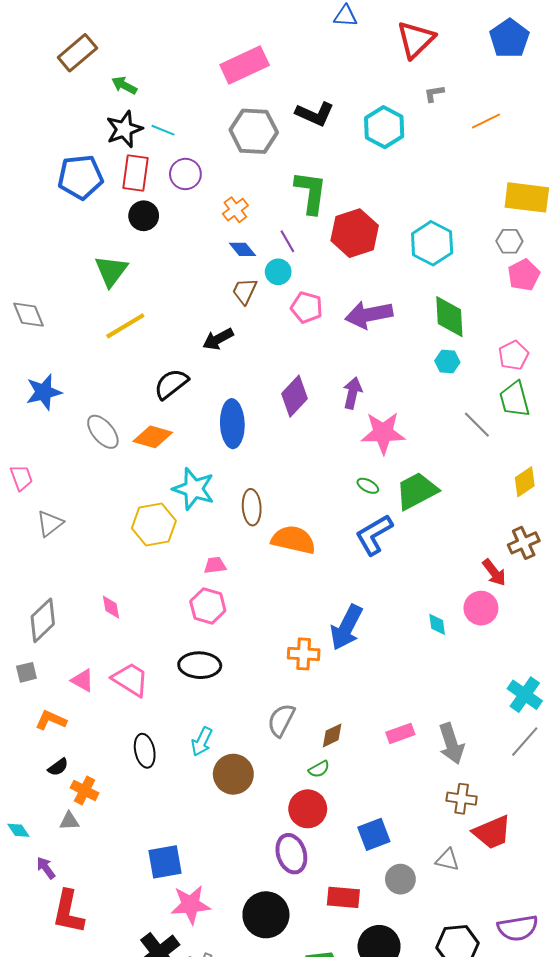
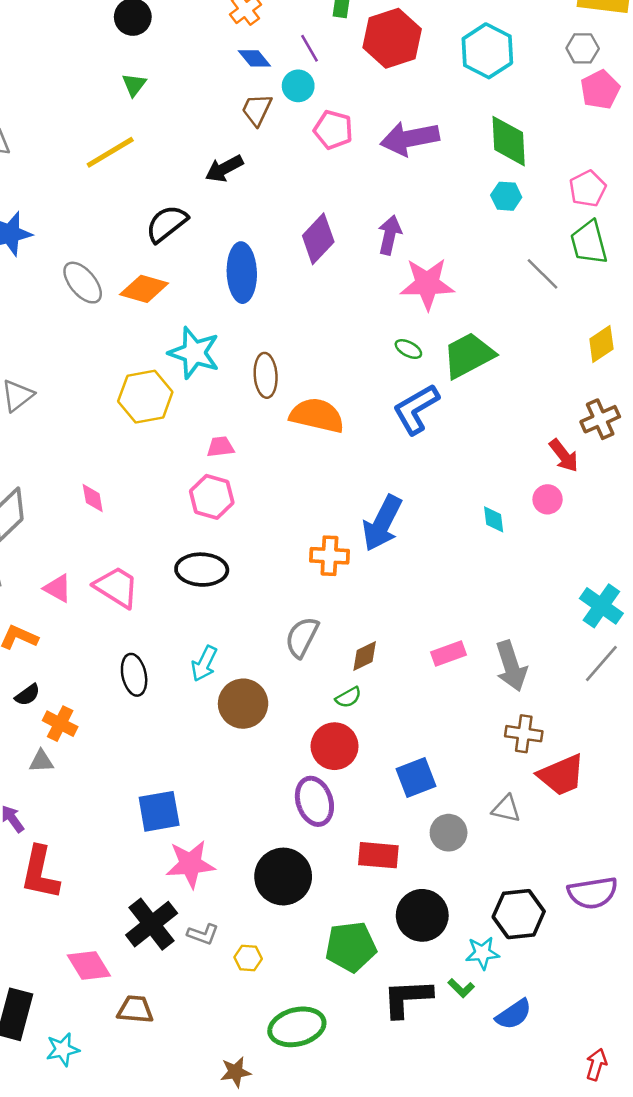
green triangle: (111, 271) -> (134, 85), moved, size x0.6
pink circle: (481, 608) -> (548, 499), size x0.7

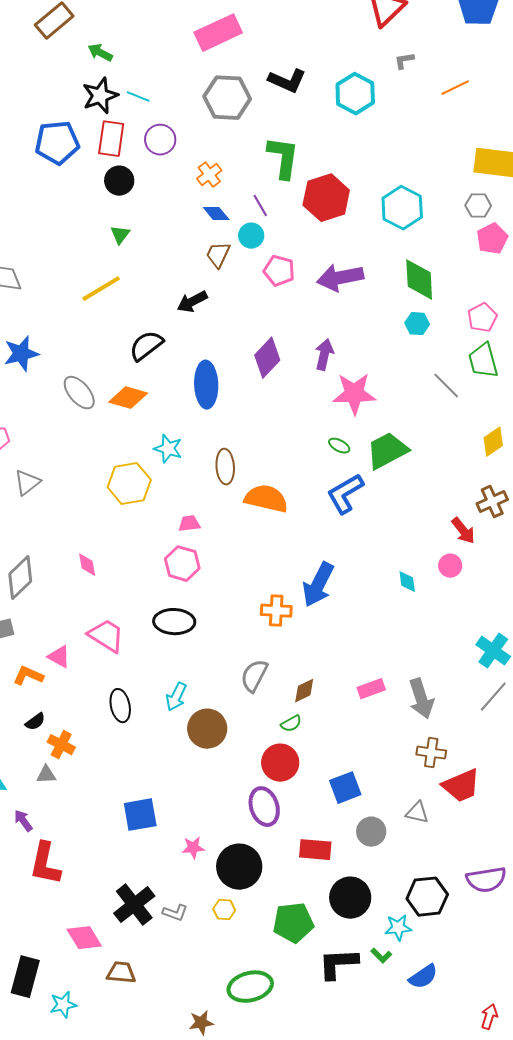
cyan star: (194, 353) -> (168, 449), size x0.7
pink triangle: (58, 588) -> (59, 657), moved
pink star: (190, 864) -> (193, 848), moved, size x0.6
yellow hexagon: (248, 958) -> (224, 910), moved

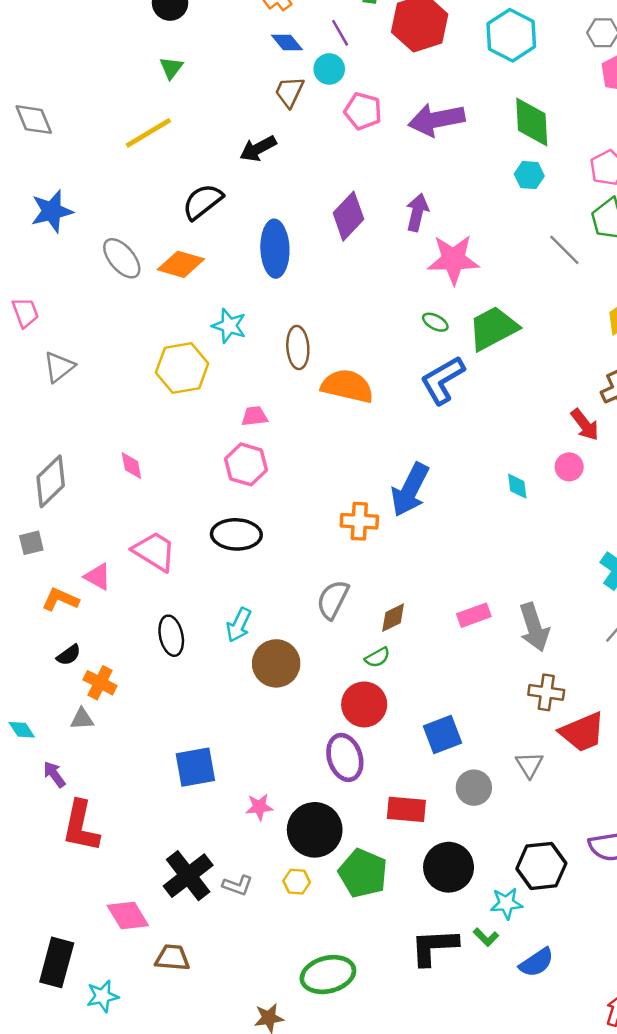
gray triangle: (417, 813) -> (529, 765), turned 45
green pentagon: (293, 923) -> (363, 873), moved, turned 30

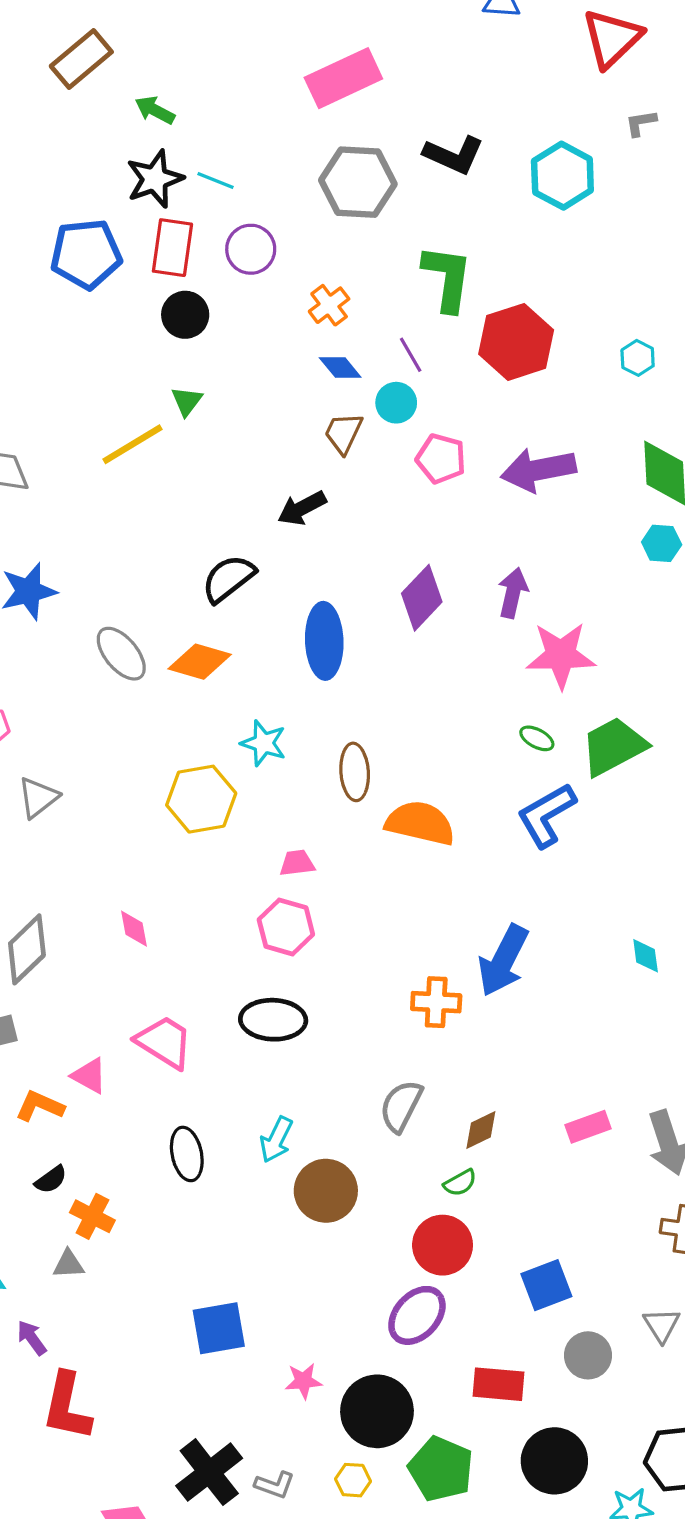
cyan hexagon: (511, 35) -> (638, 358), size x0.5
yellow line: (148, 133) -> (132, 444), moved
purple ellipse: (345, 757) -> (417, 1315), turned 60

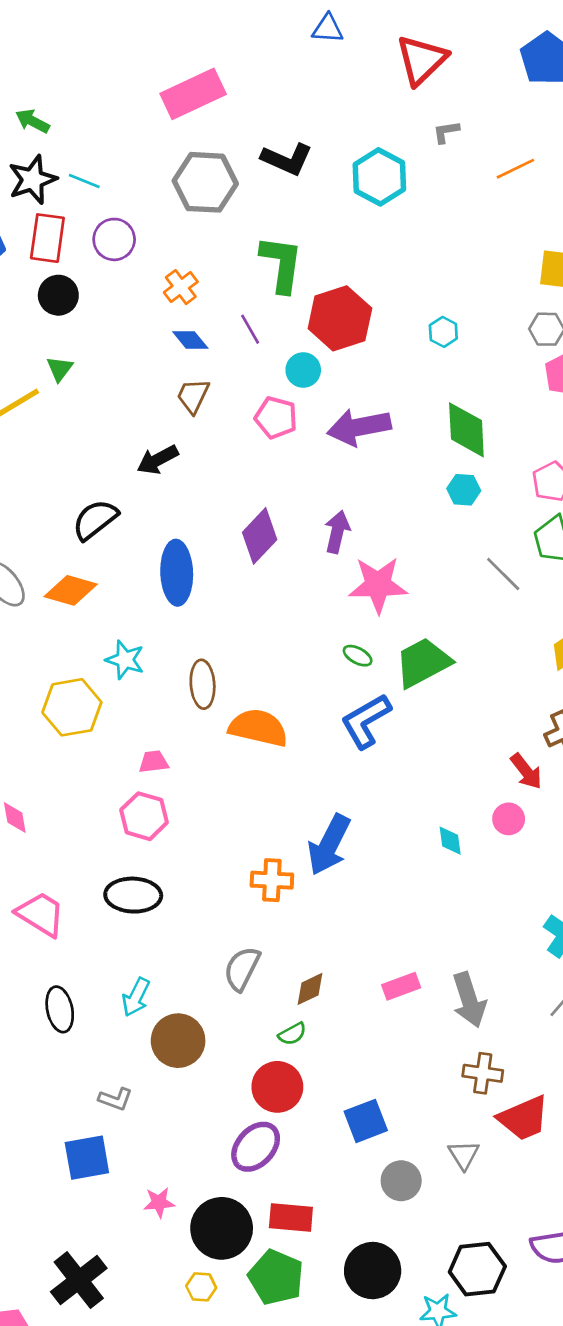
cyan circle: (396, 403) -> (303, 370), moved
red rectangle: (498, 1384) -> (291, 1217), moved
gray L-shape: (275, 1485) -> (115, 1099), moved

